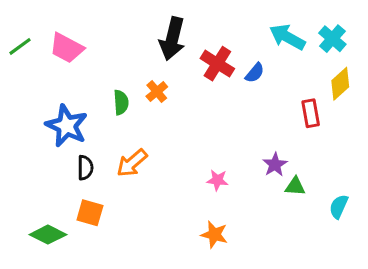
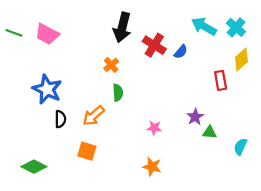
green line: (20, 46) -> (14, 33), turned 56
green semicircle: (121, 102) -> (118, 93), moved
orange square: (90, 213) -> (87, 151), moved

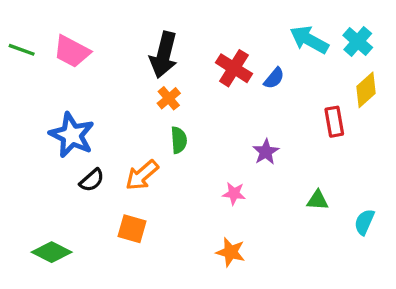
black arrow: (122, 27) -> (164, 55), moved
purple star: (195, 117) -> (266, 152), moved
black semicircle: (60, 119) -> (92, 180), turned 49

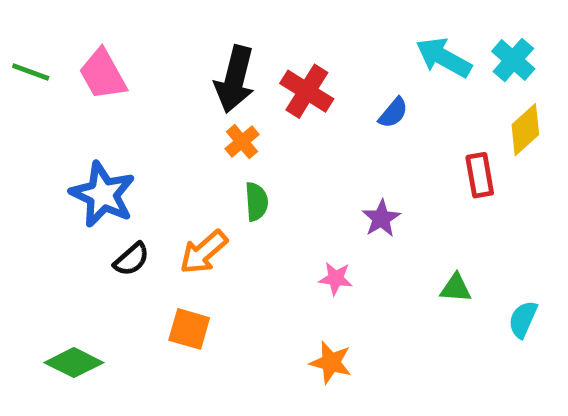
pink trapezoid: (72, 51) -> (103, 74), turned 33
red cross: (234, 68) -> (307, 91), moved

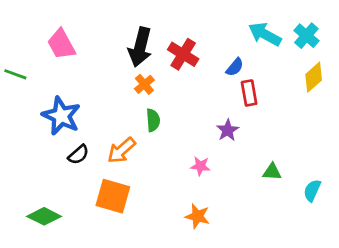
green line: (31, 72) -> (15, 74), moved
red rectangle: (480, 175) -> (249, 93), moved
orange square: (189, 329) -> (113, 196), size x1.4

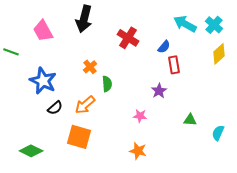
black arrow: (140, 47) -> (84, 19), moved
orange cross: (144, 84) -> (90, 67), moved

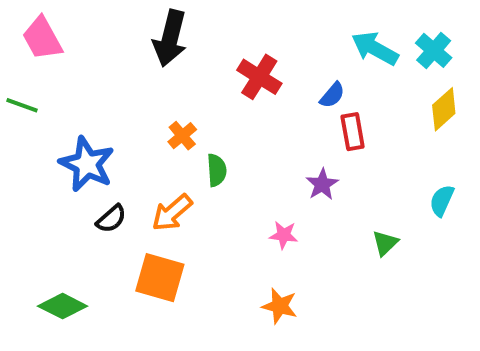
pink trapezoid: (43, 31) -> (42, 38), moved
green triangle: (190, 120) -> (385, 243), turned -48
cyan semicircle: (218, 133) -> (442, 201), moved

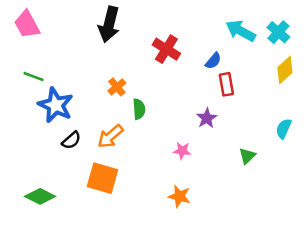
green line: (22, 105) -> (33, 76), moved

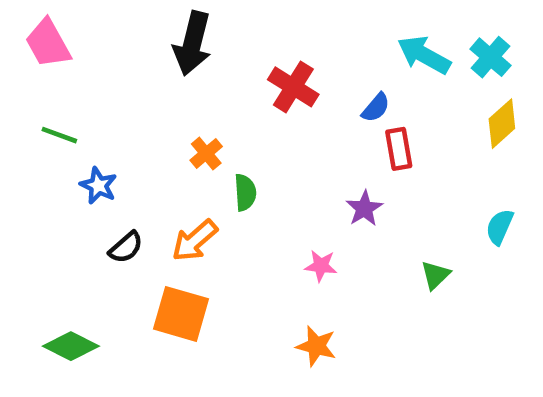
blue star: (56, 105) -> (98, 186), size x0.6

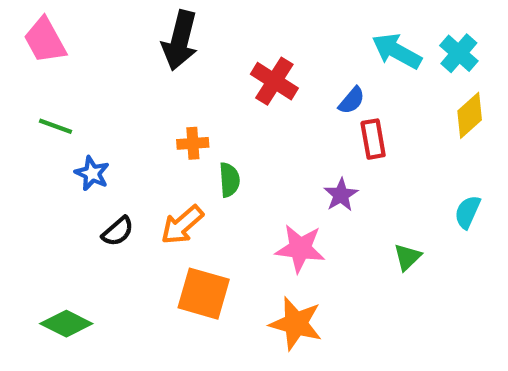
orange cross: (206, 153) -> (193, 143), turned 36
pink star: (321, 266) -> (300, 248), size x1.6
orange square: (181, 314) -> (204, 294), moved
orange star: (316, 346) -> (296, 324), size x1.4

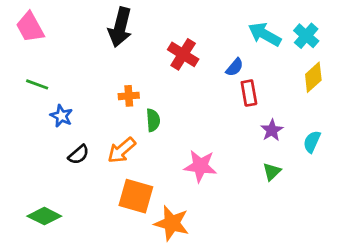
purple star: (341, 195) -> (272, 130), moved
orange star: (296, 324) -> (172, 223), moved

